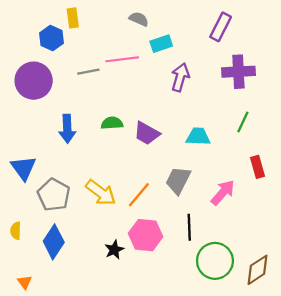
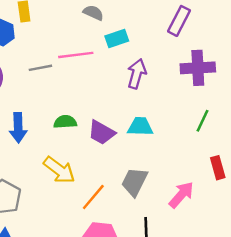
cyan trapezoid: (198, 137) -> (140, 127), moved
yellow arrow: (101, 193) -> (59, 170), moved

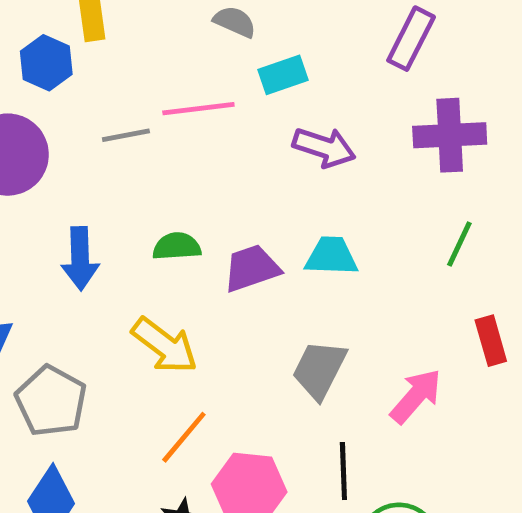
purple arrow: (137, 74) -> (324, 147), turned 92
purple trapezoid: (102, 132) -> (252, 268), turned 132
orange line: (93, 197) -> (184, 437), moved

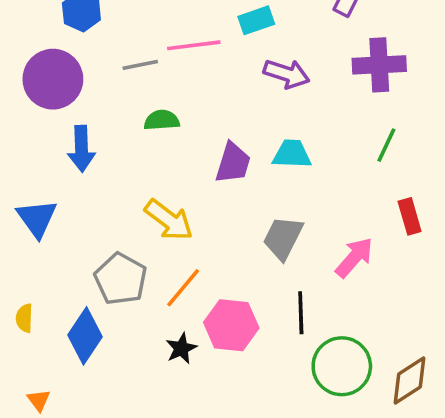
green semicircle: (177, 246) -> (162, 120), moved
blue arrow: (80, 258) -> (81, 149), moved
purple trapezoid: (252, 268) -> (233, 163), turned 126
gray pentagon: (51, 401) -> (121, 279), moved

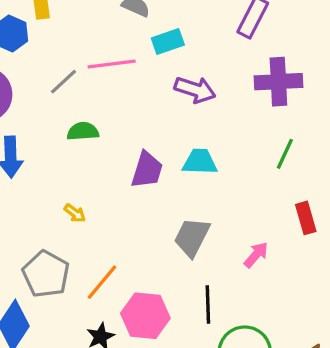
gray line: (140, 65) -> (64, 82), turned -32
yellow arrow: (169, 220) -> (75, 213), moved, size x0.5
pink arrow: (354, 257) -> (256, 255), size x0.7

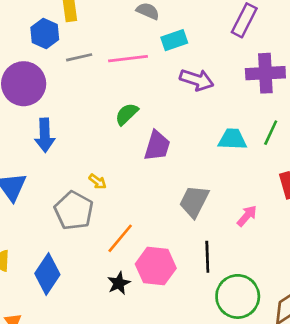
gray line: (64, 82) -> (79, 57), moved, turned 30
green semicircle: (83, 131) -> (127, 114), moved, turned -40
cyan trapezoid: (200, 162) -> (232, 139), moved
gray pentagon: (46, 274) -> (74, 211), moved

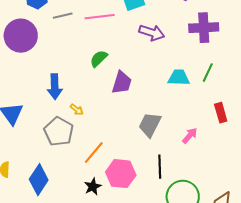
blue arrow: (45, 135) -> (55, 87), moved

